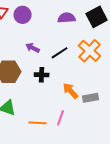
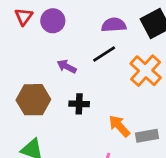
black line: (60, 53) -> (104, 54), moved

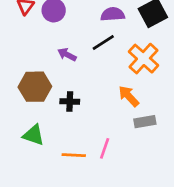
black cross: (79, 104) -> (70, 101), moved
orange arrow: (119, 126) -> (129, 96), moved

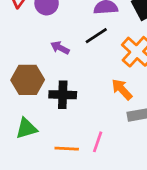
black cross: (70, 101) -> (63, 95), size x1.4
green triangle: (34, 135) -> (26, 128), turned -35

